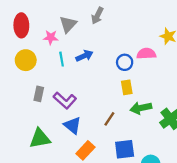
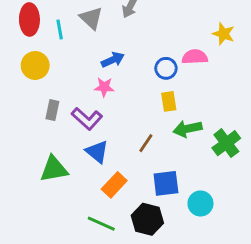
gray triangle: (68, 24) -> (91, 18), turned -30
pink star: (51, 37) -> (104, 87), moved
cyan line: (62, 59) -> (60, 30), moved

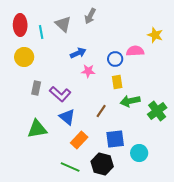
pink star: (104, 87) -> (88, 71), moved

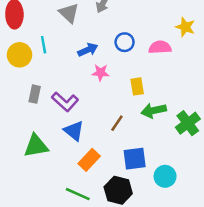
cyan line: (41, 32) -> (44, 45), moved
blue circle: (115, 59) -> (125, 42), moved

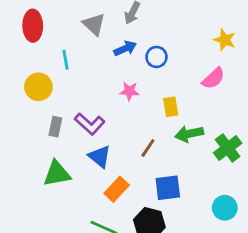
pink semicircle: (160, 47) -> (213, 78), moved, turned 140
blue arrow: (88, 50) -> (125, 48), moved
yellow circle: (19, 55) -> (38, 87), moved
gray rectangle: (35, 94) -> (55, 127), moved
cyan circle: (165, 176) -> (225, 208), moved

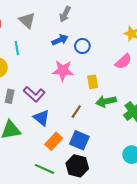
gray triangle: (94, 24) -> (27, 20), moved
pink star: (129, 91) -> (63, 71), size x1.5
blue square: (168, 188) -> (79, 140), moved, turned 30

